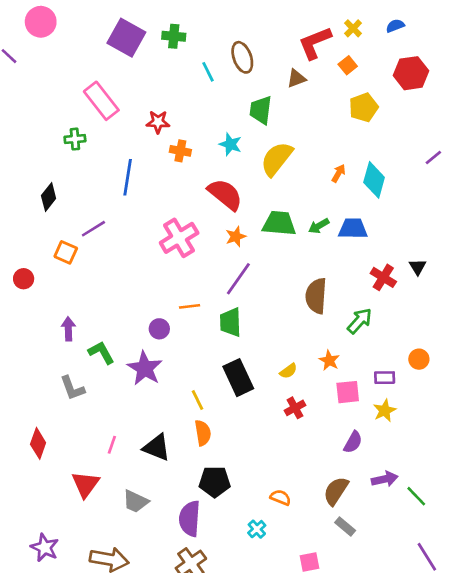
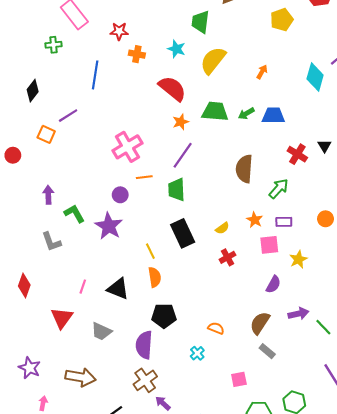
cyan diamond: (374, 180) -> (315, 77), moved
pink cross: (179, 238) -> (127, 147), moved
purple rectangle: (385, 378) -> (284, 222), moved

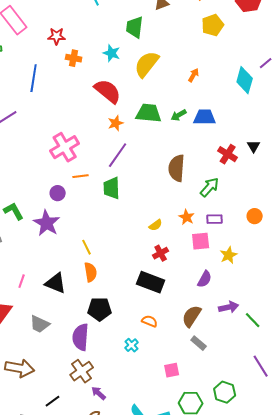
black rectangle: (183, 233) -> (151, 282), moved, turned -44

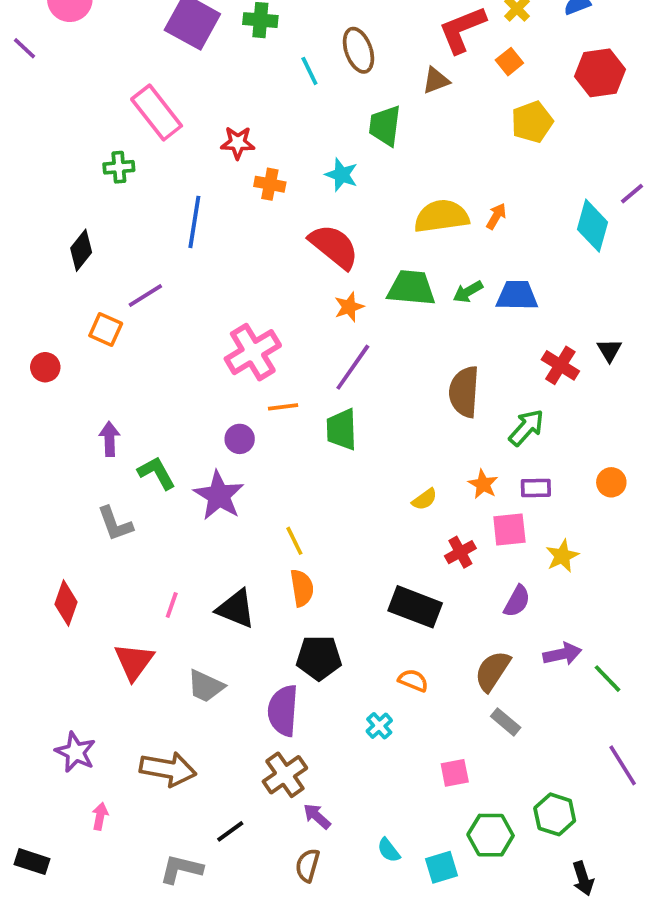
yellow semicircle: (147, 64) -> (442, 216), moved, turned 44
red cross: (161, 253) -> (460, 552), moved

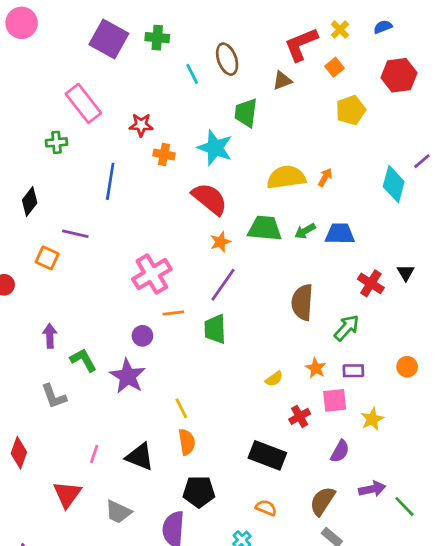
cyan star: (342, 175) -> (215, 148), size x1.5
purple line: (145, 296) -> (75, 234), turned 45

